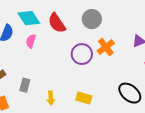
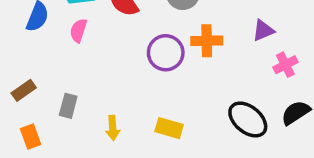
orange cross: (106, 47) -> (207, 41), turned 36

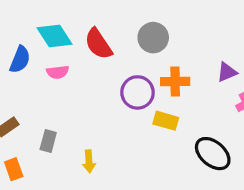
pink semicircle: (78, 30) -> (58, 72), turned -115
yellow rectangle: (169, 128) -> (166, 121), moved

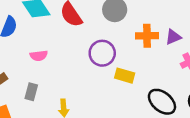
pink semicircle: (58, 72) -> (39, 56), moved
orange cross: (175, 81) -> (147, 36), moved

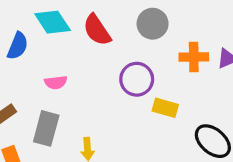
gray rectangle: (31, 92) -> (46, 128), size x1.5

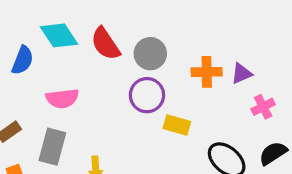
gray circle: (153, 24) -> (150, 54), moved
pink semicircle: (56, 82) -> (62, 98), size x1.4

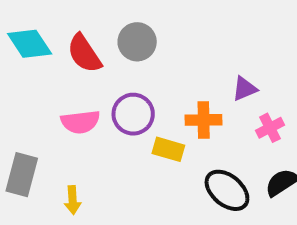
gray circle: (150, 54) -> (137, 42), moved
orange cross: (207, 72) -> (204, 120), moved
pink semicircle: (62, 98) -> (80, 122), moved

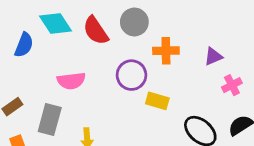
orange cross: (204, 120) -> (166, 51), moved
pink semicircle: (80, 122) -> (71, 81), moved

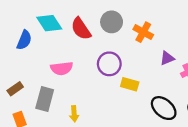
orange cross: (166, 51) -> (143, 32), moved, turned 30
purple triangle: (213, 56) -> (167, 58), moved

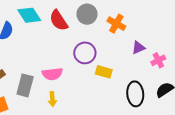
pink semicircle: (62, 68) -> (52, 74), moved
black ellipse: (164, 108) -> (135, 94), turned 45

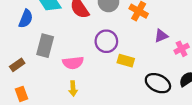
gray rectangle: (25, 85) -> (45, 46), moved
black ellipse: (135, 94) -> (158, 83), turned -60

